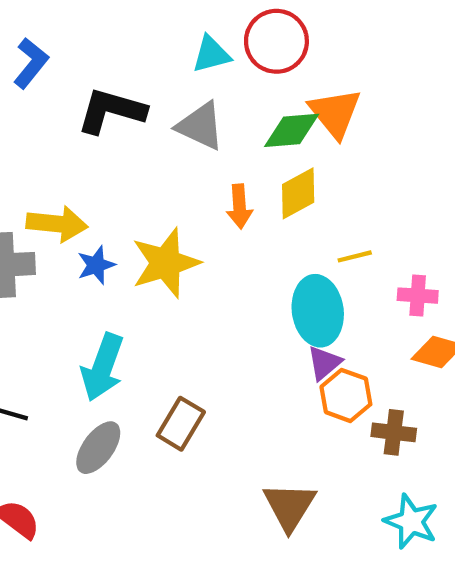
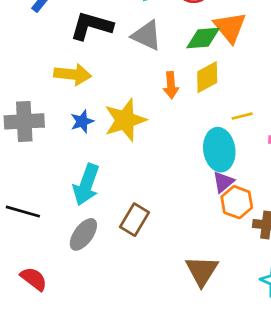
yellow arrow: (57, 224) -> (73, 74), moved

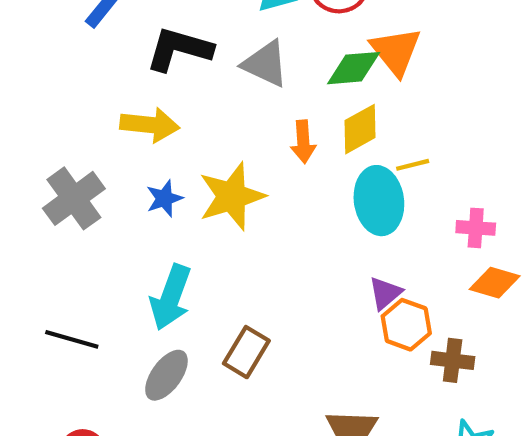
yellow line: (242, 116) -> (413, 165), moved
gray cross: (24, 121) -> (74, 198), turned -33
cyan ellipse: (219, 150) -> (379, 201), moved

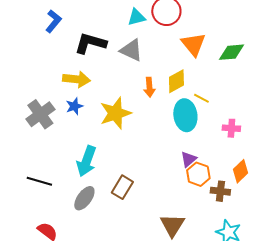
green diamond: (354, 68) -> (231, 52), moved
yellow line: (413, 165) -> (201, 98), turned 42
blue star: (164, 198) -> (74, 106), moved
orange diamond: (495, 283) -> (240, 171), moved, turned -60

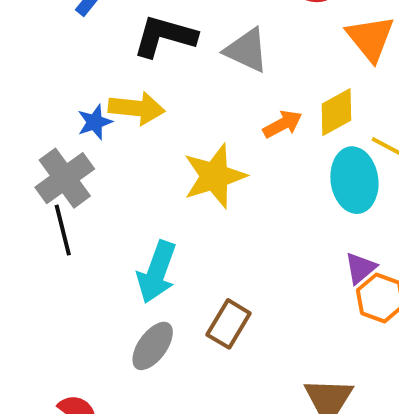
orange arrow: (149, 87) -> (283, 124), turned -114
blue star: (74, 106) -> (95, 122), moved
black line: (39, 181) -> (63, 230), moved, turned 60

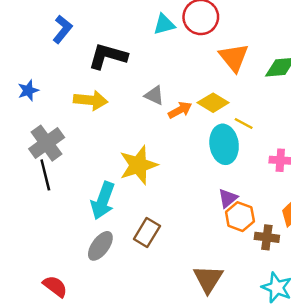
gray triangle: (247, 50) -> (154, 95), moved, size x0.7
yellow diamond: (336, 112) -> (213, 103), turned 60
blue star: (95, 122) -> (28, 90), moved
yellow star: (215, 176) -> (138, 165), moved

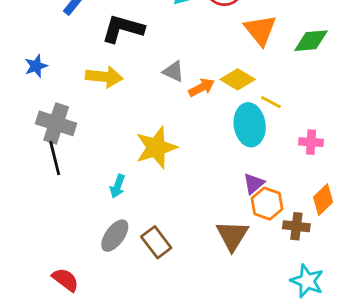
gray cross: (47, 143) -> (56, 123), turned -36
cyan arrow: (103, 201) -> (117, 186), size x0.6
brown rectangle: (147, 232) -> (156, 242), moved, turned -68
brown triangle: (208, 279) -> (232, 236), moved

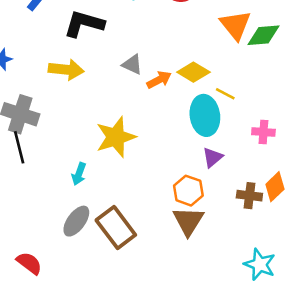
orange triangle: (260, 30) -> (235, 25), moved
purple triangle: (254, 184) -> (213, 157), moved
orange hexagon: (267, 204) -> (188, 191), moved
brown cross: (296, 226) -> (249, 196), moved
brown rectangle: (156, 242) -> (116, 227), size x1.4

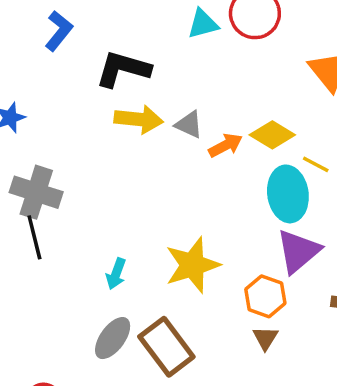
yellow arrow: (66, 70) -> (139, 119), moved
yellow star: (116, 137) -> (192, 265), moved
purple triangle: (213, 157) -> (298, 251), size x1.6
brown triangle: (188, 221) -> (265, 338), size x0.6

